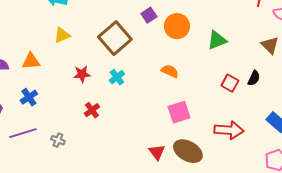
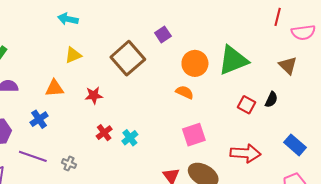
orange circle: (177, 26) -> (195, 63), moved
green triangle: (217, 40) -> (233, 60), size x1.5
orange triangle: (31, 61) -> (55, 88), moved
cyan cross: (117, 77) -> (130, 138), moved
purple line: (23, 133) -> (33, 156), turned 36

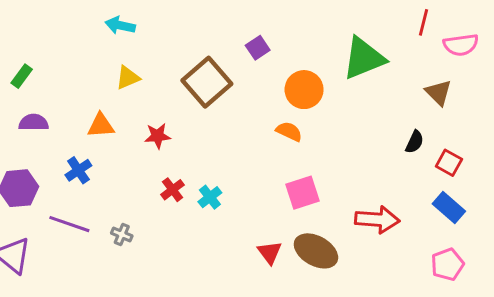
green triangle: (233, 60) -> (364, 58), moved
red square: (247, 105) -> (449, 163), moved

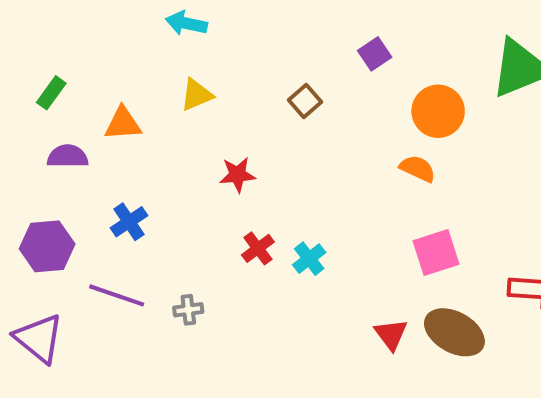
brown square: (207, 82) -> (305, 101), size x0.5
orange triangle: (101, 125) -> (123, 124), moved
gray cross: (122, 234) -> (188, 310), turned -30

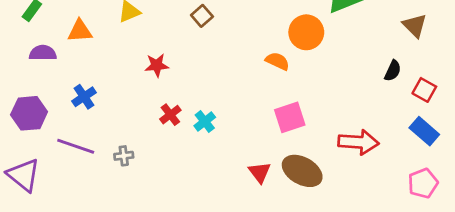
orange circle: (438, 111) -> (306, 32), moved

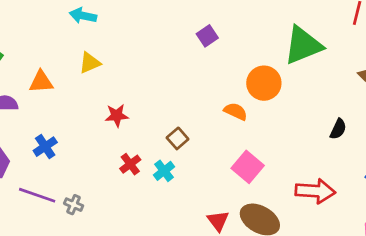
brown square: (202, 16) -> (178, 138), moved
black semicircle: (393, 71) -> (338, 129), moved
pink square: (290, 117) -> (248, 167), turned -32
gray cross: (124, 156) -> (74, 205), moved, turned 30

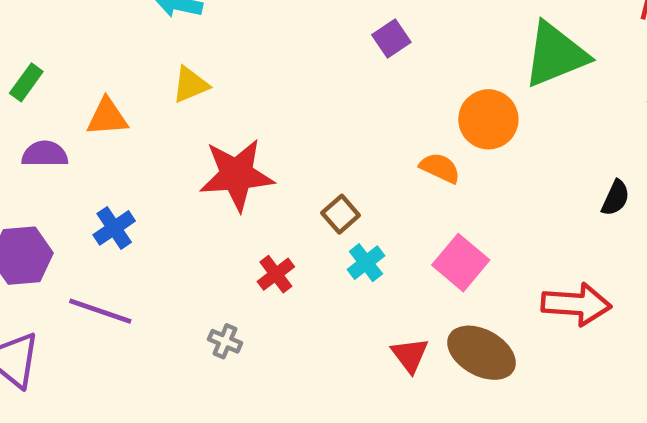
red star: (117, 116) -> (237, 175), size x1.8
red cross: (130, 164) -> (276, 274), moved
cyan cross: (164, 171) -> (366, 263), moved
gray cross: (74, 205) -> (225, 341), moved

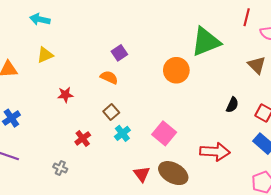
purple square: (391, 38) -> (119, 53), moved
orange semicircle: (440, 168) -> (109, 77), moved
red star: (237, 175) -> (65, 95), size x0.5

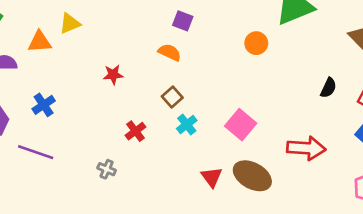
purple square: (119, 53) -> (183, 21), turned -35
yellow triangle: (45, 55) -> (70, 23), moved
orange circle: (176, 70) -> (256, 43), size x0.7

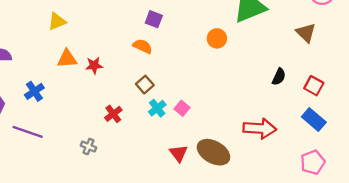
orange triangle: (40, 42) -> (67, 59), moved
pink square: (241, 125) -> (182, 108), moved, size x0.6

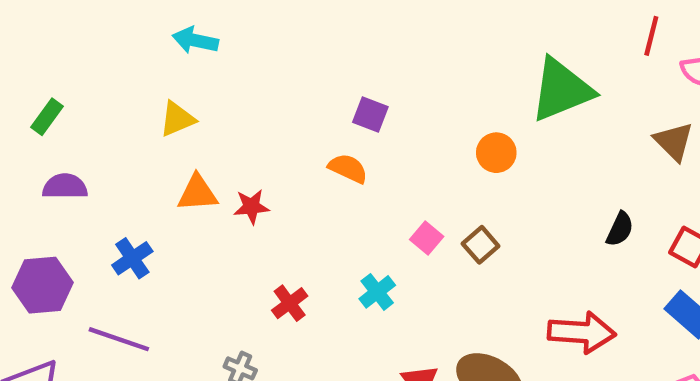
brown square: (145, 85) -> (481, 245), moved
pink square: (182, 108) -> (427, 238), moved

